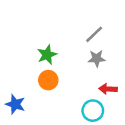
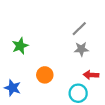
green star: (47, 55) -> (20, 46), moved
orange circle: (48, 80) -> (45, 75), moved

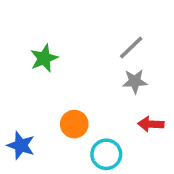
green star: (20, 46) -> (44, 58), moved
cyan circle: (78, 93) -> (106, 154), moved

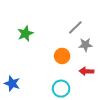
gray star: (135, 81) -> (86, 45), moved
orange circle: (74, 124) -> (62, 56), moved

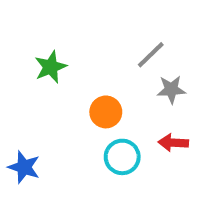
orange circle: (62, 56) -> (106, 112), moved
cyan circle: (61, 89) -> (122, 157), moved

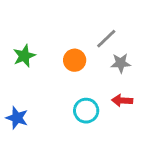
green star: (51, 67) -> (24, 56), moved
orange circle: (106, 112) -> (75, 60), moved

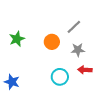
gray star: (121, 63) -> (78, 50), moved

